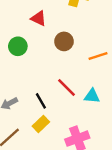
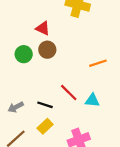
brown circle: (64, 41) -> (47, 50), moved
black line: (41, 101) -> (45, 105), turned -42

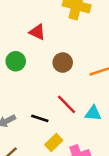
brown circle: (47, 50) -> (63, 63), moved
yellow rectangle: (45, 126) -> (54, 143), moved

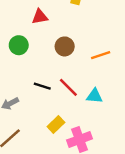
red triangle: (37, 32) -> (40, 17), turned -35
black line: (40, 118) -> (42, 86), moved

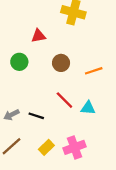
black line: (42, 86) -> (36, 116), moved
yellow rectangle: (56, 125) -> (46, 147), moved

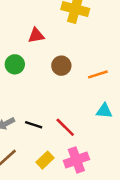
red line: (64, 100) -> (65, 127), moved
cyan triangle: (88, 108) -> (104, 111), moved

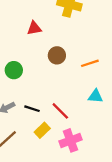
green circle: (15, 64) -> (14, 70), moved
yellow rectangle: (45, 160) -> (42, 130), moved

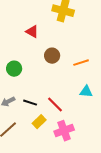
red triangle: (34, 28) -> (32, 32), turned 40

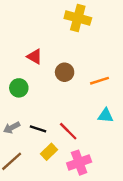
red triangle: (32, 32) -> (34, 57), moved

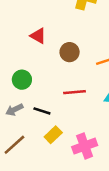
green circle: (19, 88) -> (22, 80), moved
red line: (68, 131) -> (75, 92), moved, turned -50

